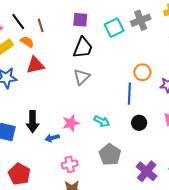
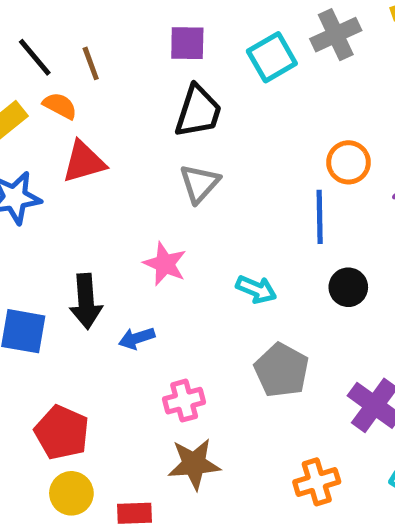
pink star: (71, 123) -> (165, 264), moved, turned -30

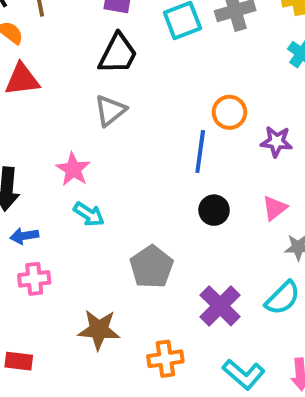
cyan arrow: (256, 289) -> (89, 214), moved
blue arrow: (137, 338) -> (24, 236), moved
pink cross: (184, 401) -> (34, 279), moved
brown star: (194, 464) -> (99, 330), moved

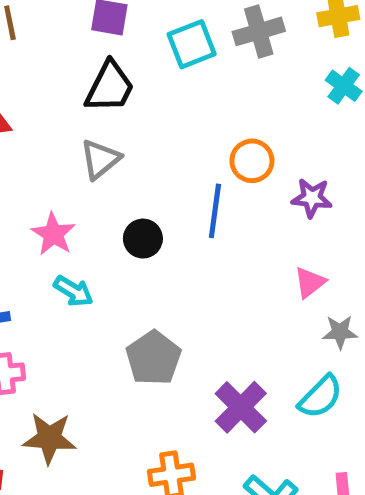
black circle: (214, 210) -> (143, 239), moved
brown star: (99, 330) -> (49, 438), moved

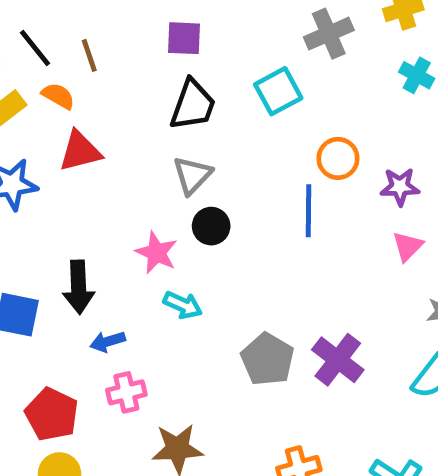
cyan square: (192, 44) -> (278, 91), moved
black circle: (143, 239) -> (211, 226), moved
pink triangle: (310, 282) -> (408, 246), moved
purple cross: (241, 407) -> (338, 360), moved

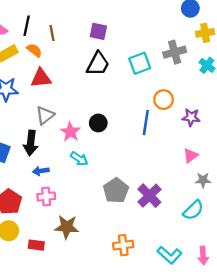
gray cross: (329, 34) -> (175, 52), moved
black line: (35, 48) -> (27, 26), turned 42
gray triangle: (192, 175) -> (45, 115), moved
pink triangle: (408, 246) -> (191, 156), moved

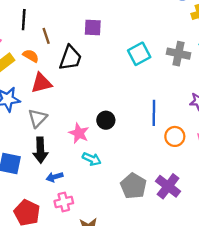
black line: (27, 26) -> (24, 20), moved
gray cross: (175, 52) -> (179, 54), moved, turned 35
black trapezoid: (98, 64) -> (70, 58), moved
orange circle: (164, 100) -> (175, 136), moved
gray triangle: (45, 115) -> (38, 118), moved

